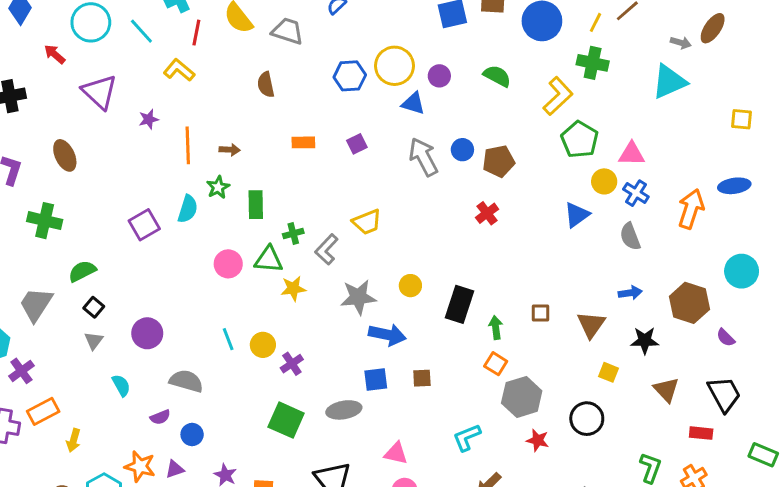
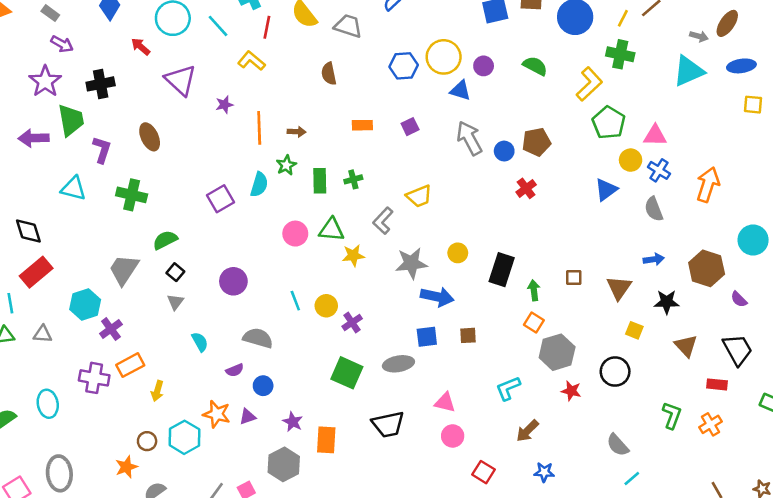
blue circle: (462, 150) -> (504, 151), moved
blue ellipse: (734, 186) -> (741, 66), moved
green cross: (293, 234) -> (353, 179), moved
purple circle: (147, 333) -> (233, 281), moved

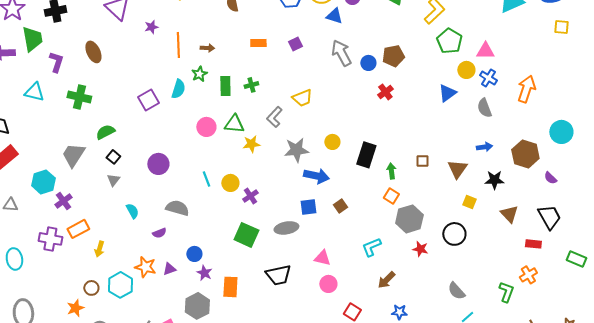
brown square: (468, 335) -> (340, 206), turned -32
blue circle: (263, 386) -> (194, 254), moved
green L-shape: (672, 415) -> (506, 292), moved

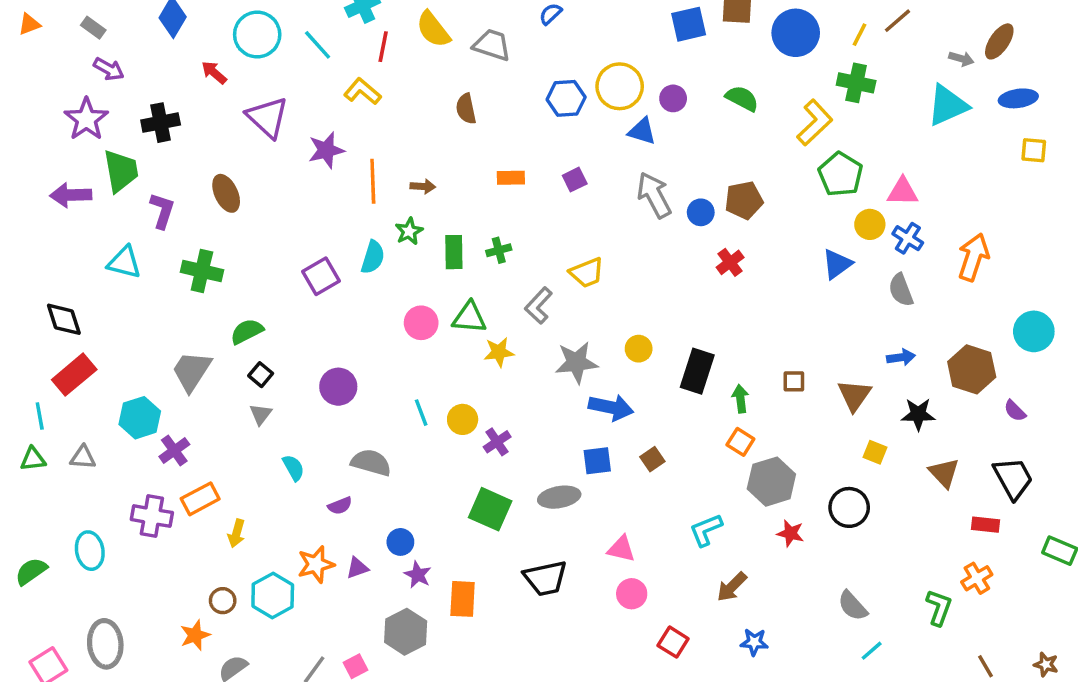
purple star: (151, 27) -> (326, 150), size x1.5
orange star: (145, 267) -> (316, 564), turned -30

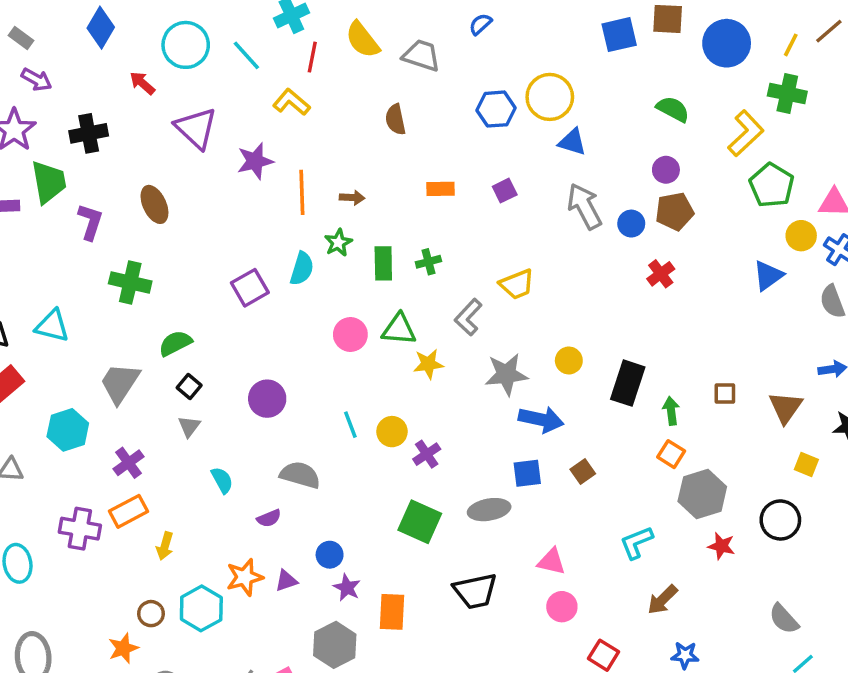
purple circle: (673, 98) -> (666, 170), moved
cyan triangle: (124, 262) -> (52, 326), moved
purple cross: (174, 450) -> (128, 463), moved

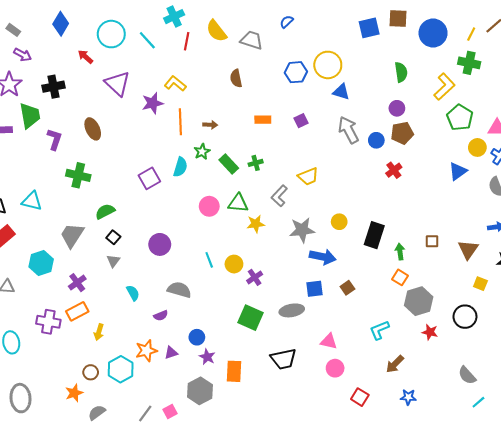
yellow L-shape: (291, 102) -> (175, 84), moved
green semicircle: (673, 109) -> (401, 72), turned 54
green rectangle: (383, 263) -> (229, 164), turned -42

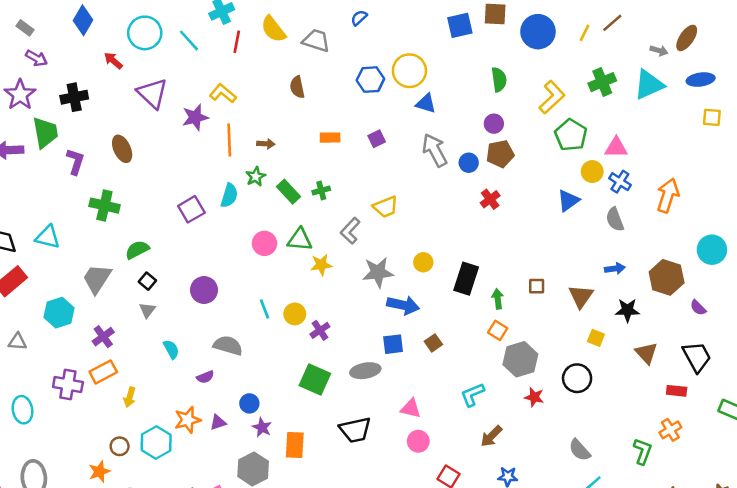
green cross: (469, 63) -> (602, 82), moved, turned -35

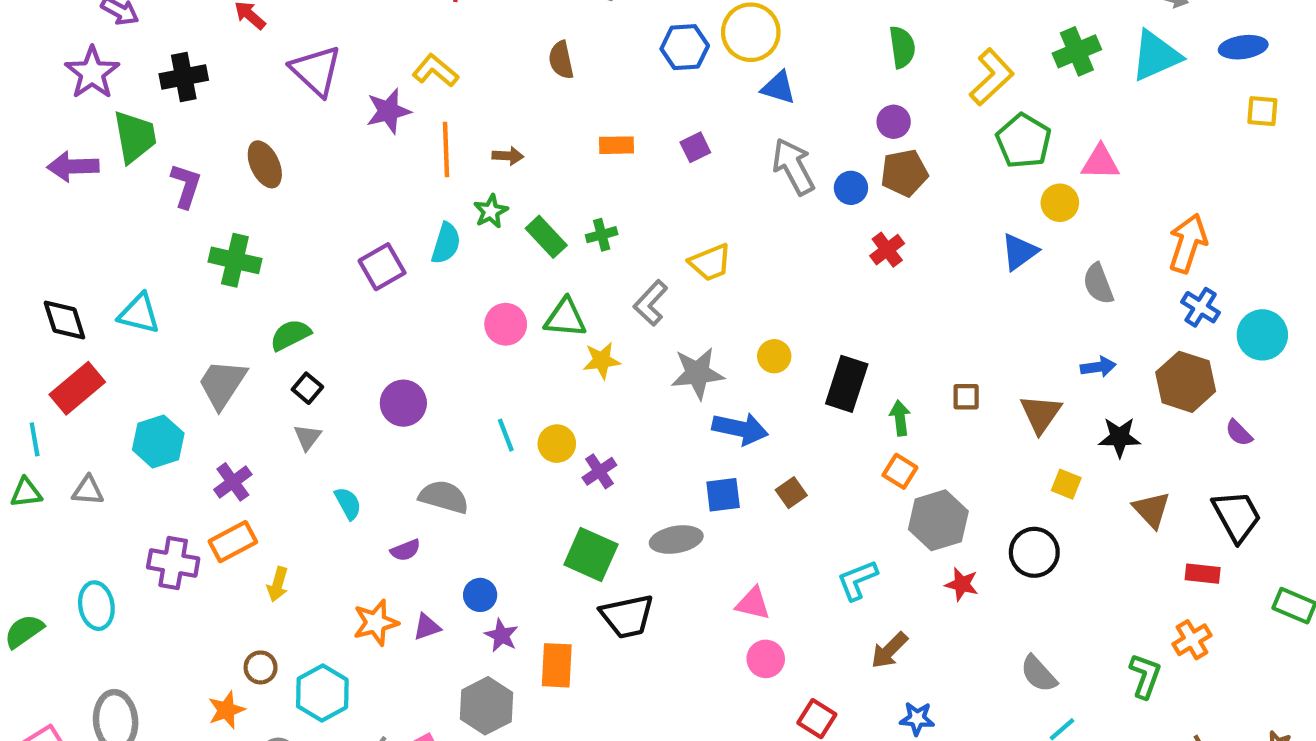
blue cross: (620, 182) -> (1201, 307), moved
black trapezoid: (355, 430) -> (627, 616), moved
cyan hexagon: (156, 442) -> (322, 693), moved

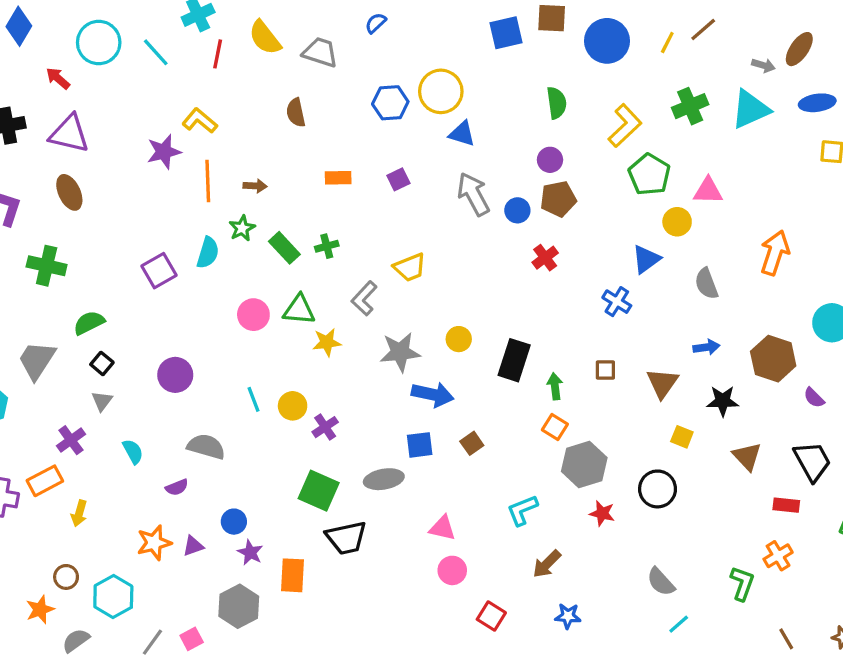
purple triangle: (316, 71) -> (69, 134), moved, turned -30
blue cross: (1201, 307) -> (617, 302), moved
purple cross: (233, 482) -> (71, 440), moved

